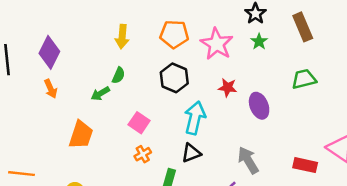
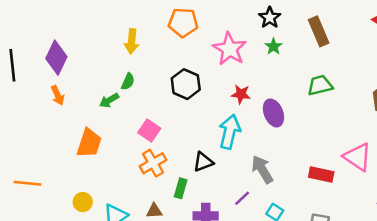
orange pentagon: (174, 34) -> (183, 23), moved
cyan arrow: (195, 118) -> (230, 132), moved
orange cross: (143, 154) -> (153, 163), size x1.5

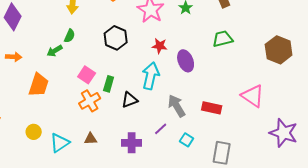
orange arrow: (58, 95) -> (14, 57), moved, turned -63
red rectangle: (321, 174) -> (212, 108), moved
green rectangle: (181, 188) -> (109, 84), moved

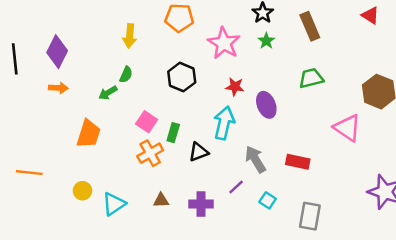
orange arrow: (14, 57) -> (58, 88), moved
pink triangle: (253, 96) -> (347, 128), moved
brown triangle: (91, 139) -> (161, 200), moved

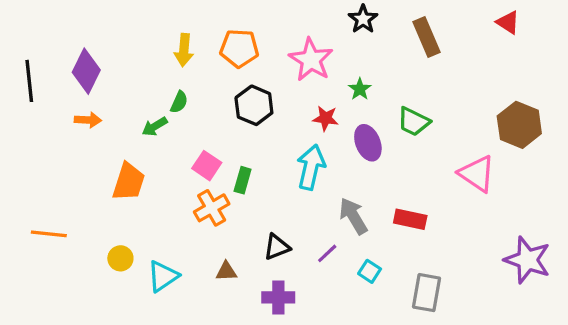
orange pentagon: (179, 18) -> (239, 48), moved
green star: (266, 41) -> (360, 89), moved
green trapezoid: (311, 78) -> (413, 122), moved, turned -140
black triangle: (199, 152) -> (277, 247), moved
purple cross: (201, 204) -> (278, 297), moved

